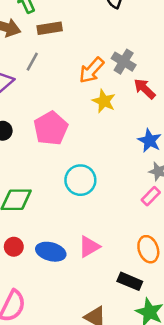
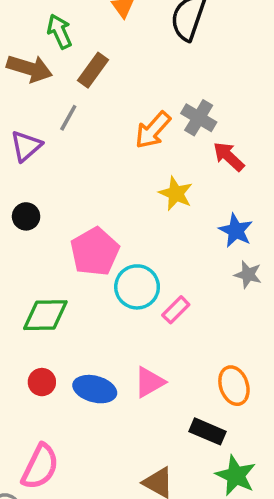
brown rectangle: (50, 28) -> (93, 70), turned -45
yellow star: (104, 101) -> (176, 194), moved
pink pentagon: (51, 128) -> (95, 252), moved
pink rectangle: (151, 196) -> (176, 310), moved

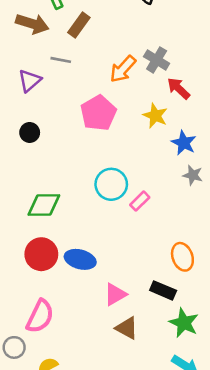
gray line: (68, 118) -> (61, 60), turned 72
yellow star: (176, 194) -> (155, 116), moved
pink pentagon: (95, 252) -> (98, 113), moved
red circle: (42, 382) -> (41, 254), size x1.6
pink triangle: (149, 382) -> (115, 294), moved

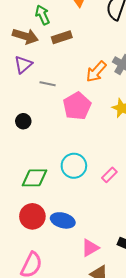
brown rectangle: (79, 25) -> (62, 37), turned 36
gray line: (61, 60) -> (48, 84), moved
purple triangle: (30, 81) -> (23, 65), moved
cyan circle: (111, 184) -> (74, 166), moved

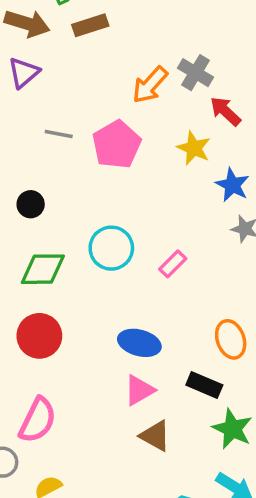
gray line: (48, 84) -> (59, 134), moved
black circle: (23, 121) -> (31, 204), moved
blue ellipse: (63, 220) -> (139, 343), moved

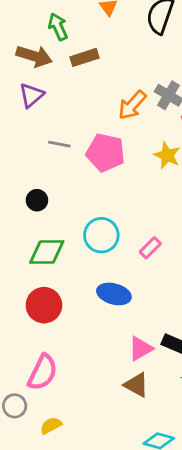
pink pentagon: (117, 145) -> (106, 153), turned -30
blue ellipse: (139, 343) -> (114, 294), moved
pink triangle: (139, 390) -> (141, 349), moved

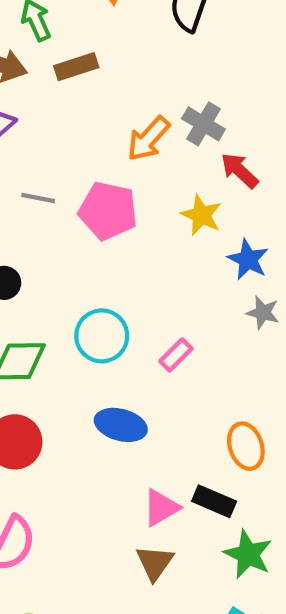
brown triangle: (136, 385) -> (155, 563), turned 36

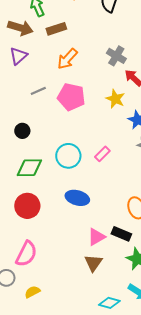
orange arrow: (148, 139) -> (67, 59), moved
gray line: (38, 198) -> (38, 91), turned -35
pink rectangle: (176, 355) -> (102, 154), moved

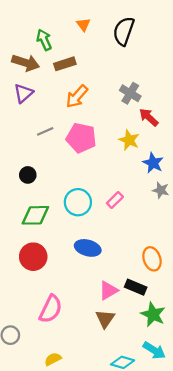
pink semicircle: (26, 254) -> (51, 309), moved
yellow semicircle: (32, 292) -> (53, 359), moved

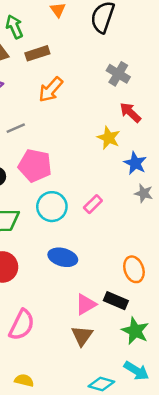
gray cross: (130, 93) -> (118, 74), moved
pink pentagon: (81, 138) -> (35, 166), moved
yellow semicircle: (53, 359) -> (24, 380), turned 42

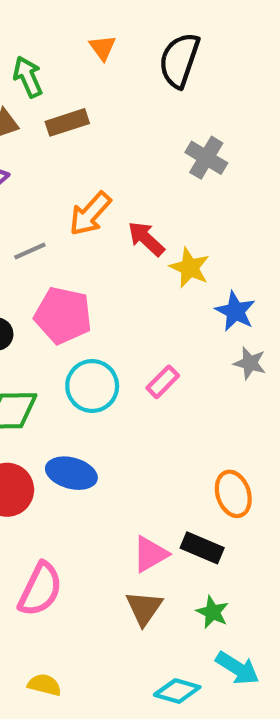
orange arrow: (51, 90) -> (90, 214), moved
red arrow: (130, 112) -> (146, 239), moved
blue ellipse: (63, 257) -> (71, 473), moved
green star: (135, 331) -> (213, 612), moved, size x0.7

